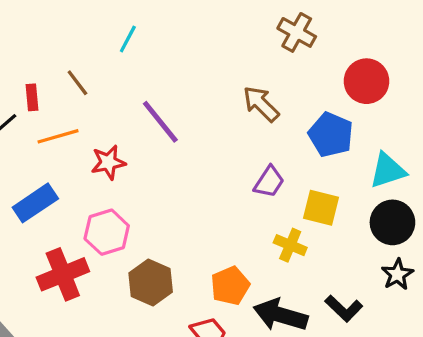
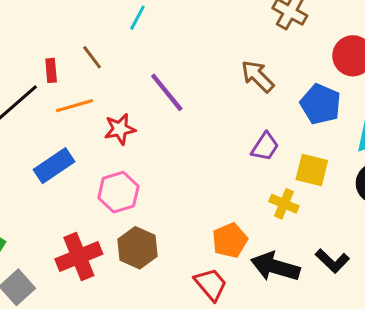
red cross: (63, 274) -> (79, 257), moved
brown hexagon: (151, 282) -> (137, 248), moved

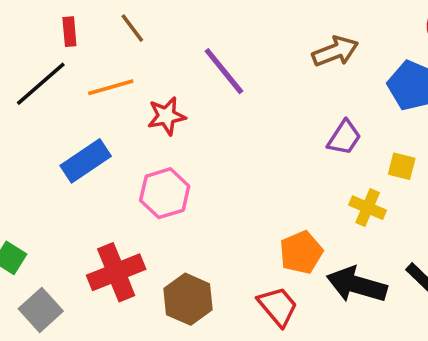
red rectangle: (51, 70) -> (69, 32), moved
brown arrow: (258, 76) -> (335, 51), turned 114
yellow square: (312, 170) -> (402, 166), size x0.7
brown hexagon: (137, 248) -> (188, 299), moved

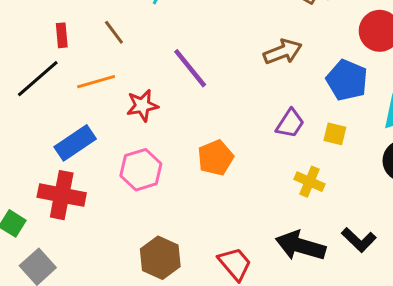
yellow square: (402, 166) -> (335, 134), moved
orange pentagon: (301, 252) -> (215, 158), moved
red cross: (116, 272) -> (62, 195), moved, turned 33

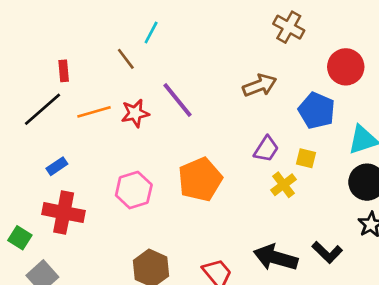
brown line: (114, 32) -> (126, 59), moved
red star: (142, 105) -> (135, 113), moved
blue rectangle: (75, 143) -> (57, 166), moved, size x0.6
orange pentagon: (215, 158) -> (200, 179), size x1.4
yellow cross: (310, 182) -> (283, 185), moved, turned 30

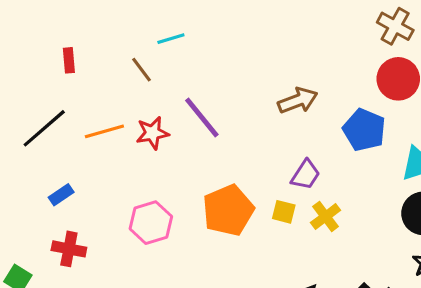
brown cross: (289, 27) -> (395, 26), moved
cyan line: (151, 32) -> (171, 39), turned 45
red rectangle: (64, 71) -> (69, 60), moved
yellow square: (306, 158) -> (284, 212), moved
red cross: (64, 213) -> (69, 249), size x0.7

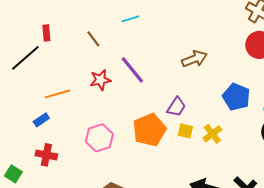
cyan line: (171, 39) -> (130, 19), moved
black line: (44, 128) -> (25, 58), moved
blue pentagon: (364, 130) -> (236, 97), moved
orange line: (104, 131) -> (57, 94), moved
purple trapezoid: (305, 175) -> (176, 107), moved

